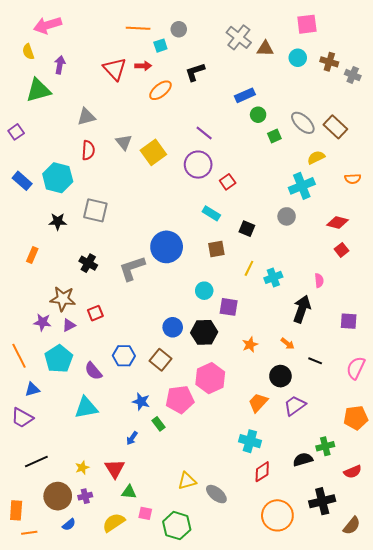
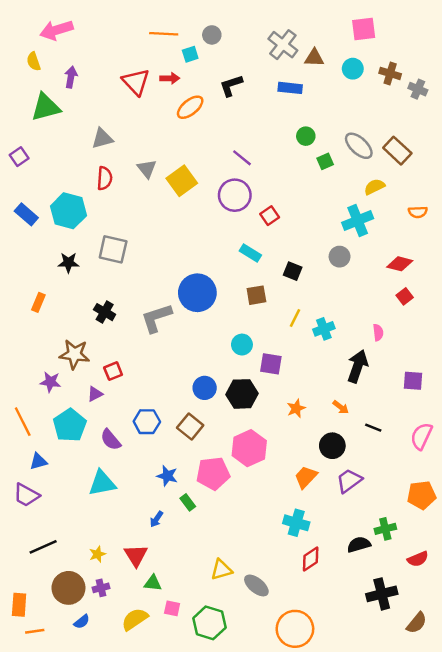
blue rectangle: (245, 95) -> (290, 88), moved, turned 30
purple triangle: (69, 325) -> (95, 394), moved
orange circle: (277, 515) -> (295, 629), moved

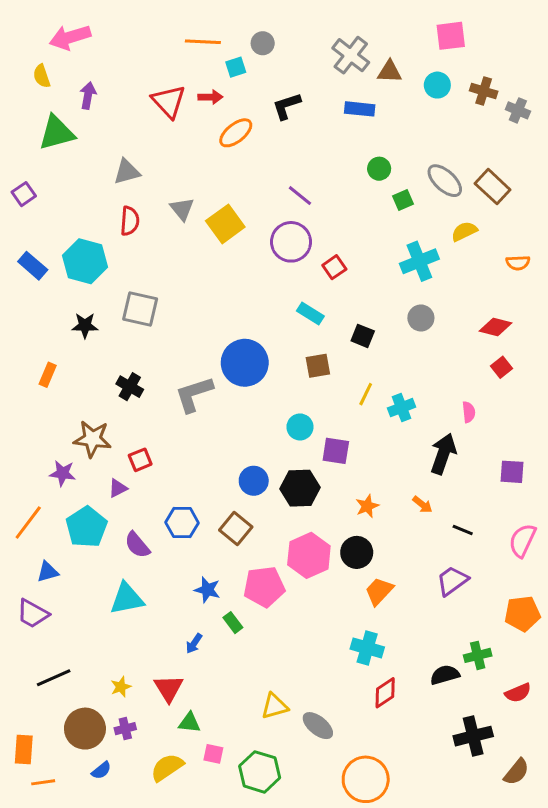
cyan cross: (358, 220) -> (419, 261), moved
orange line: (23, 422) -> (28, 523), turned 64
black circle: (332, 446) -> (357, 552), moved
purple trapezoid: (349, 481) -> (452, 581), moved

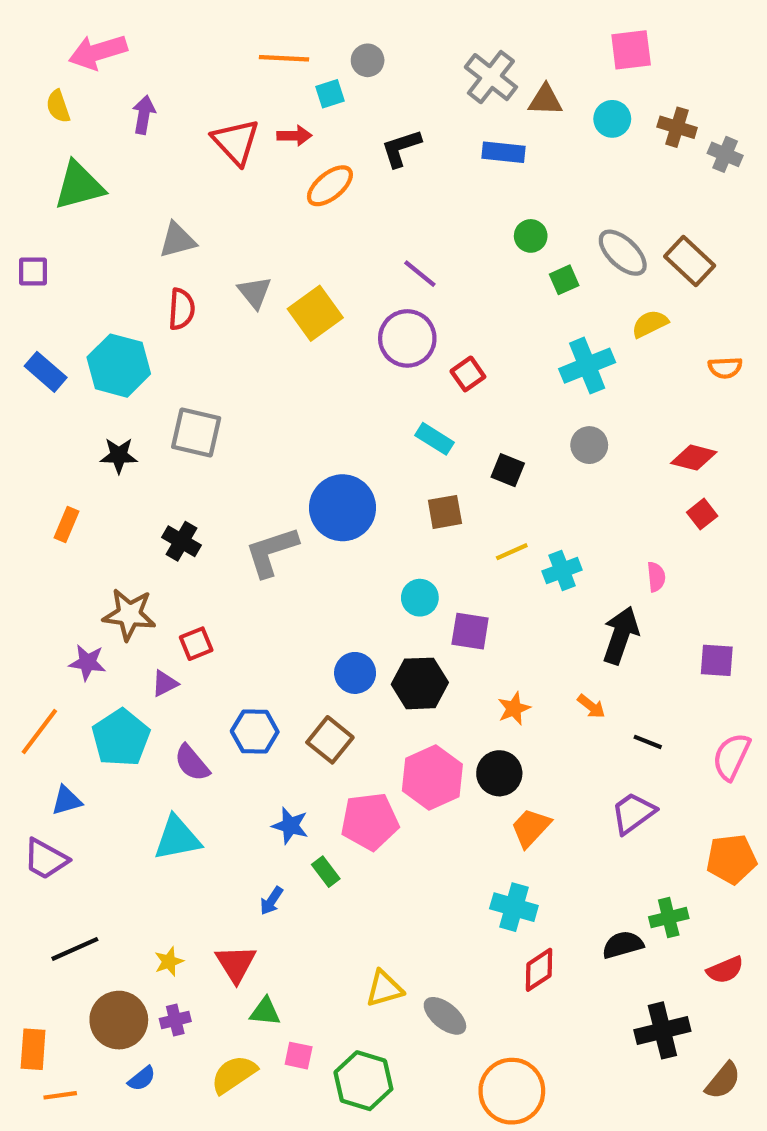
purple arrow: (88, 96) -> (144, 115), moved
purple square: (24, 194) -> (33, 271), turned 35
yellow line: (366, 394) -> (512, 552), turned 40

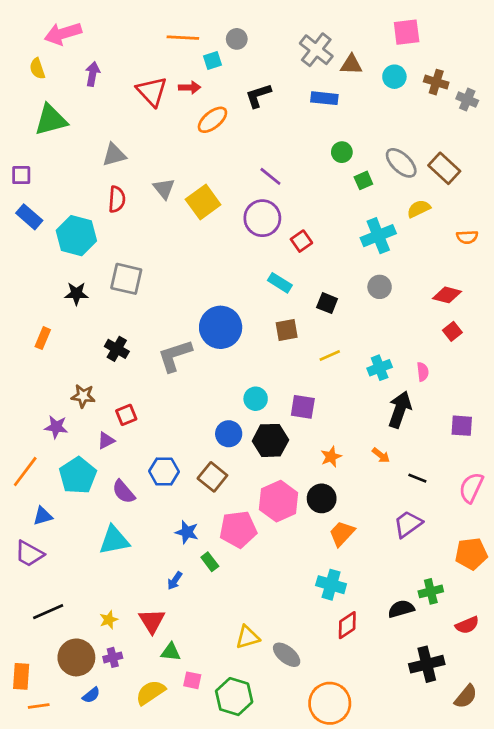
blue rectangle: (46, 372) -> (29, 217), moved
cyan cross: (562, 570) -> (380, 368), moved
cyan circle: (420, 598) -> (256, 399), moved
brown star: (129, 614) -> (83, 396), size x0.7

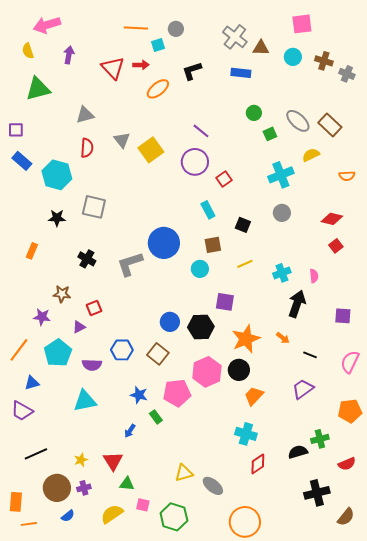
cyan rectangle: (280, 283) -> (208, 210), turned 30
cyan circle: (256, 399) -> (200, 269), moved
orange star: (331, 457) -> (246, 339), size x1.8
purple semicircle: (124, 492) -> (92, 365), turned -48

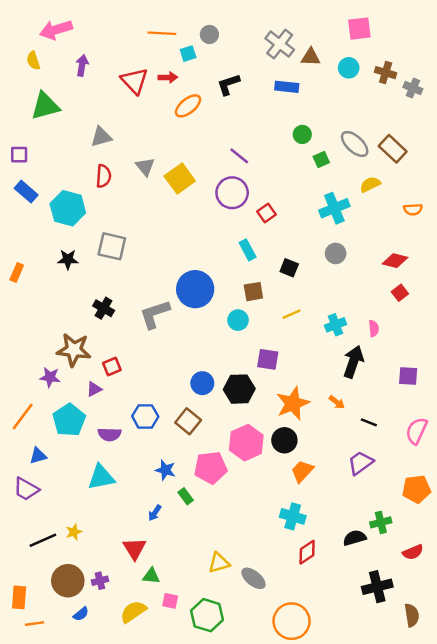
orange rectangle: (32, 251) -> (17, 272), moved
brown star: (62, 294) -> (74, 350), size x1.6
yellow star: (81, 460) -> (74, 532), moved
brown semicircle: (346, 517) -> (412, 615), turned -48

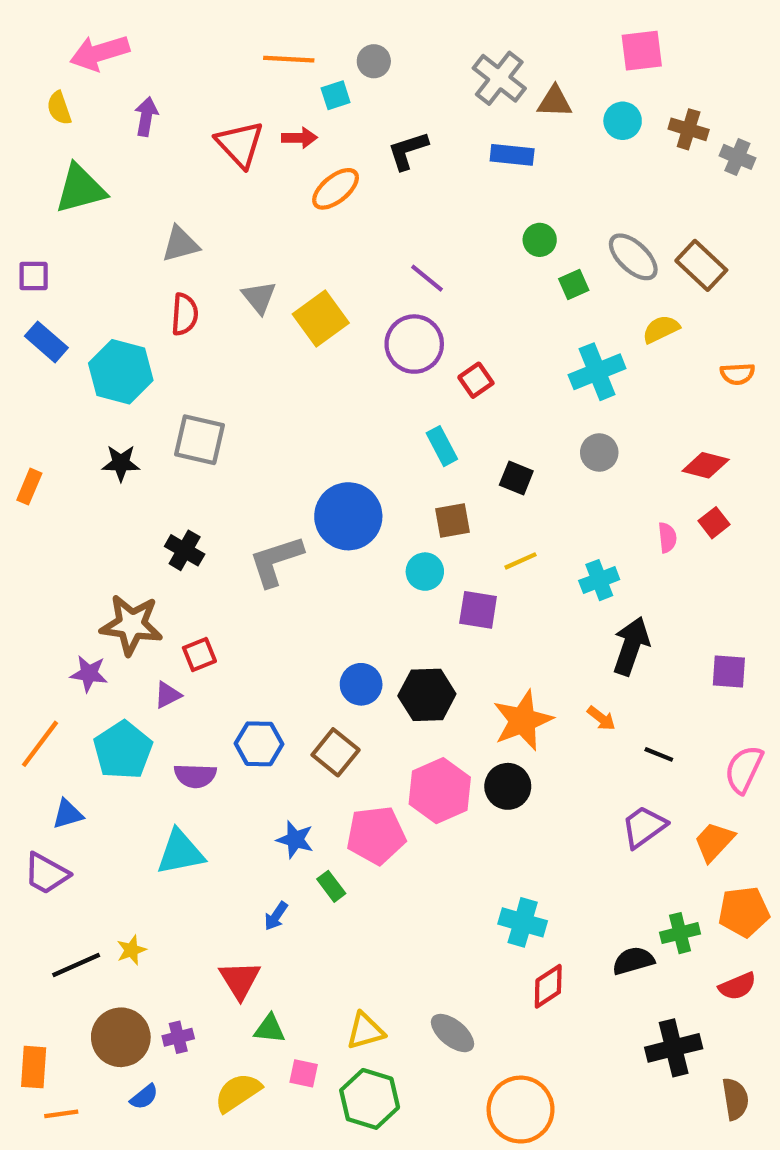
pink semicircle: (374, 328) -> (667, 538), moved
purple square: (268, 359) -> (478, 610), moved
orange trapezoid: (302, 471) -> (714, 842), moved
orange pentagon: (417, 489) -> (744, 912), moved
yellow triangle: (219, 563) -> (365, 1031), moved

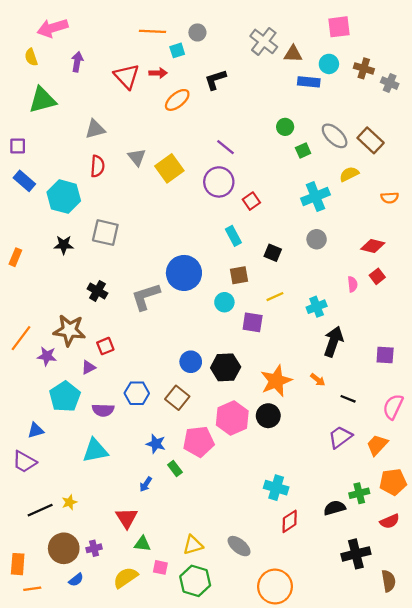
blue rectangle: (512, 155) -> (309, 82), moved
orange line: (40, 744) -> (21, 338), moved

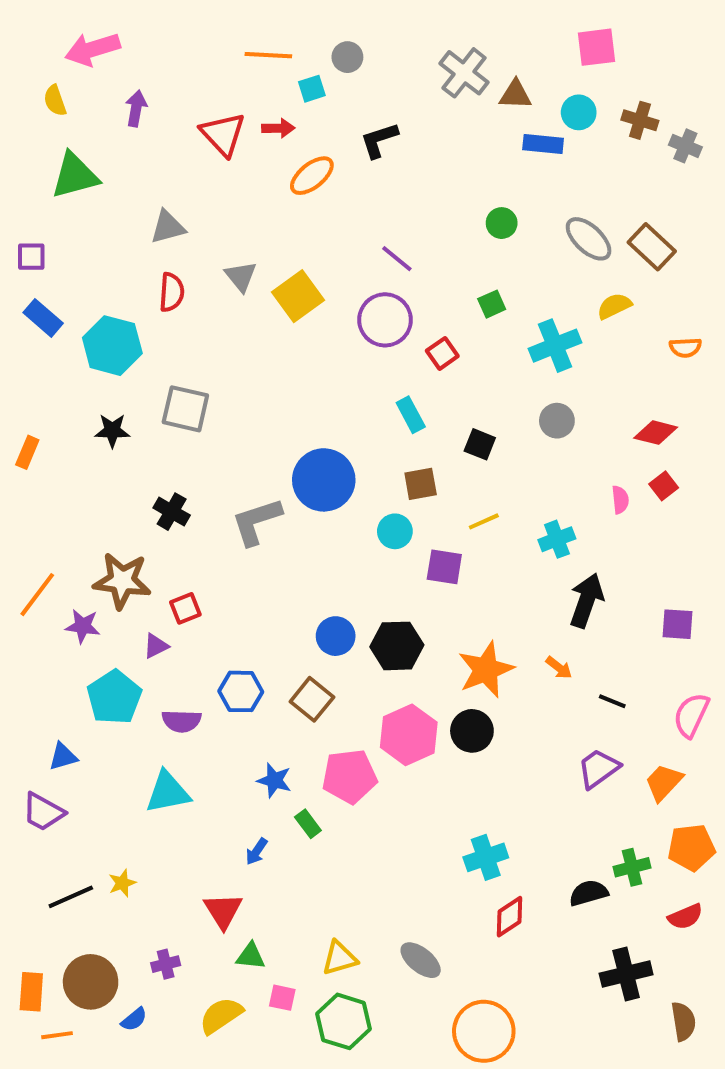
green square: (303, 150) -> (492, 304), moved
cyan cross: (276, 488) -> (486, 857), turned -35
brown circle: (64, 548) -> (91, 982), moved

